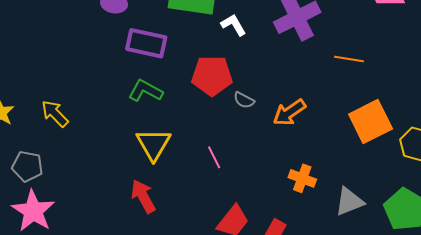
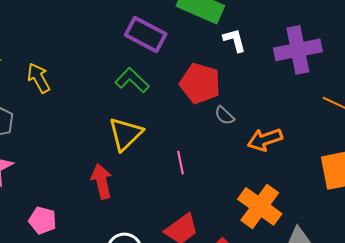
orange cross: (302, 178) -> (260, 206), size x1.6

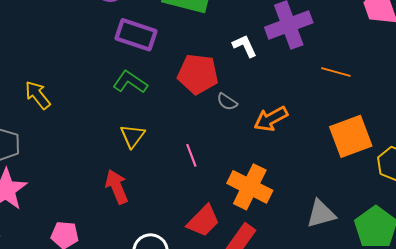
white L-shape: (235, 40) -> (245, 46), moved
yellow triangle: (126, 134) -> (132, 136), size x0.7
orange cross: (260, 206) -> (250, 187), moved

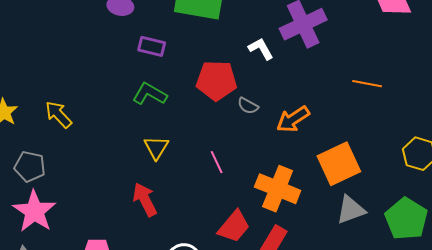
purple rectangle: (136, 35) -> (152, 46), size x0.7
orange line: (336, 72) -> (367, 84), moved
orange square: (351, 136) -> (339, 164), moved

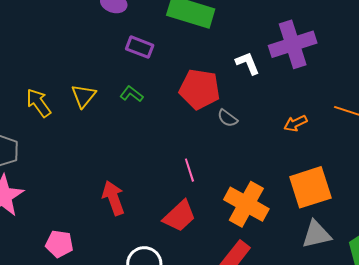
green L-shape: (150, 94) -> (132, 94), size x0.7
orange arrow: (293, 119) -> (296, 123), moved, size x0.7
yellow triangle: (156, 148) -> (84, 96), moved
red trapezoid: (234, 226) -> (179, 216), moved

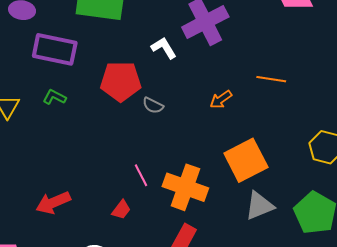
purple rectangle: (140, 47) -> (55, 49), size x1.6
pink line: (189, 170) -> (141, 175), moved
red arrow: (113, 198) -> (53, 203), turned -84
red trapezoid: (179, 216) -> (121, 210), size x0.6

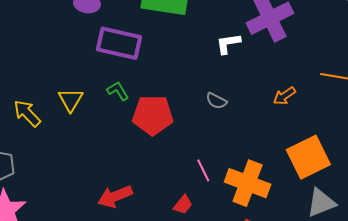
white L-shape: (164, 48) -> (228, 43), turned -68
red pentagon: (121, 81) -> (153, 115), moved
green L-shape: (54, 97) -> (118, 91), turned 30

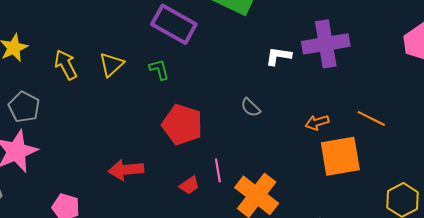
red pentagon: (153, 115) -> (182, 125), moved
orange square: (308, 157) -> (340, 156), moved
red trapezoid: (183, 205) -> (189, 185), moved

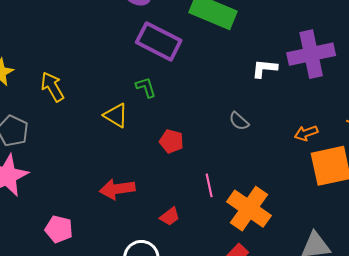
yellow triangle: (111, 64) -> (116, 115), moved, turned -44
red pentagon: (182, 125) -> (171, 141), size x0.6
red trapezoid: (189, 185) -> (170, 217), moved

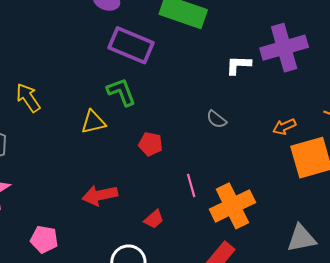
green L-shape: (146, 87) -> (121, 92), size x1.4
yellow triangle: (116, 115) -> (93, 122), turned -40
orange cross: (249, 209) -> (232, 206), turned 33

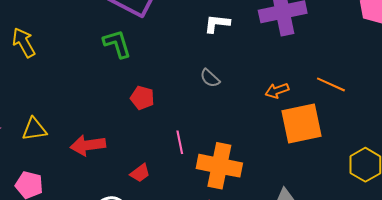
white L-shape: (238, 65) -> (217, 24), moved
yellow triangle: (93, 122) -> (34, 129), moved
orange cross: (232, 206) -> (219, 166), turned 33

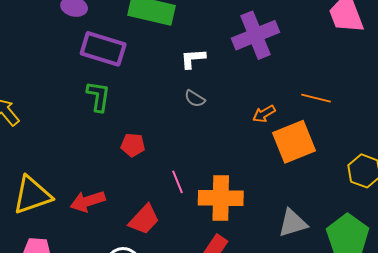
green L-shape: (117, 44) -> (98, 96), turned 36
gray semicircle: (210, 78) -> (195, 99), moved
yellow triangle: (34, 129) -> (32, 195), size x1.6
red trapezoid: (140, 173) -> (144, 219), size x1.6

